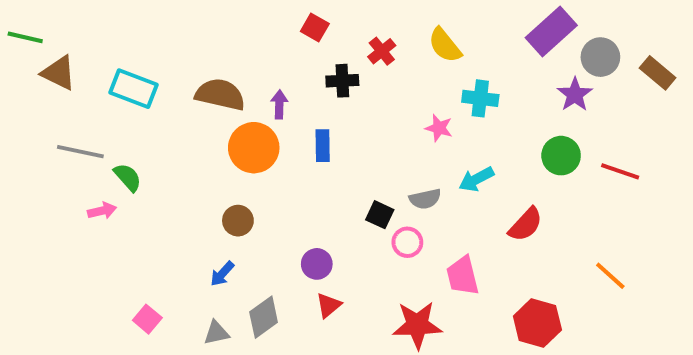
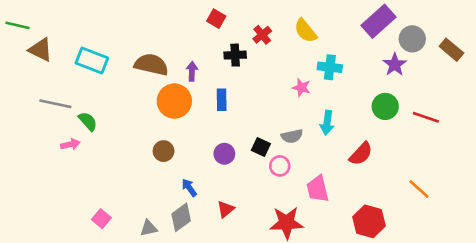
cyan arrow: (476, 179) -> (327, 123), turned -55
purple circle: (317, 264) -> (224, 154), moved
blue arrow: (222, 274) -> (189, 188), moved, turned 102

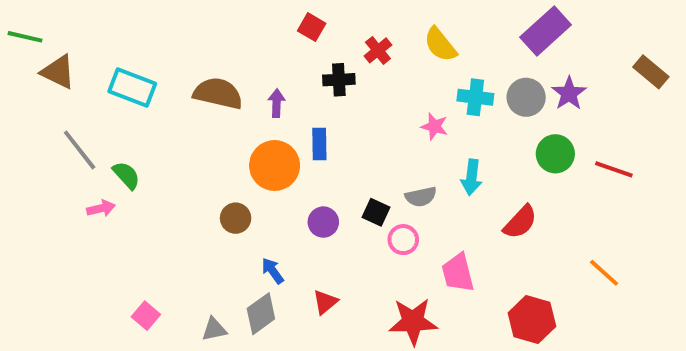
gray circle: (412, 39) -> (526, 97), moved
orange circle: (174, 101) -> (275, 165), moved
gray line: (55, 104) -> (80, 150), turned 40

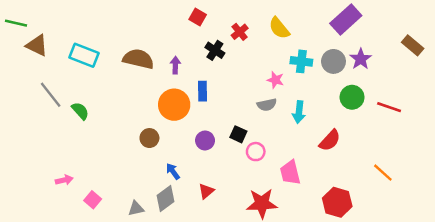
black cross: (339, 80) -> (215, 50), turned 36
gray semicircle: (421, 197) -> (267, 105), moved
pink arrow: (101, 208) -> (64, 180), moved

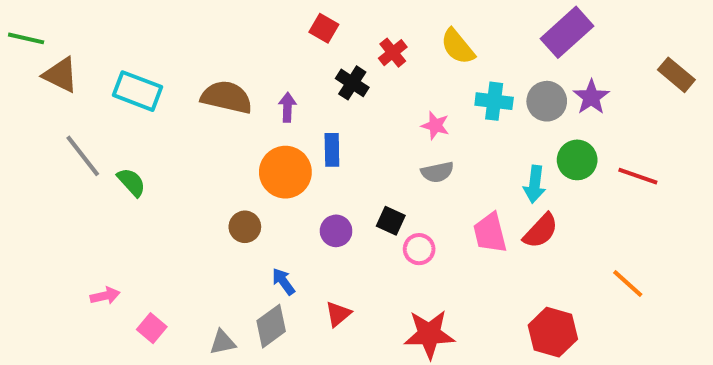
pink star: (275, 80) -> (435, 126), moved
cyan arrow: (299, 112) -> (535, 184), moved
pink trapezoid: (290, 173) -> (490, 233), moved

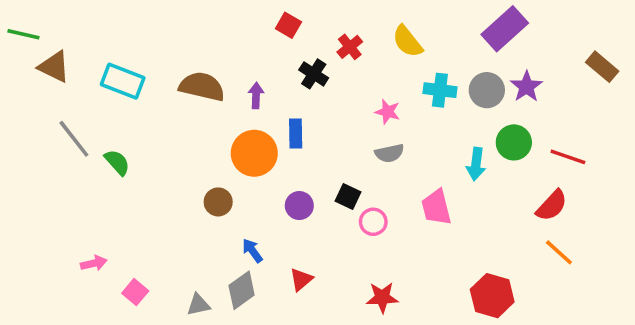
red semicircle: (541, 231) -> (552, 206), moved
red star: (429, 334) -> (382, 297), size x0.7

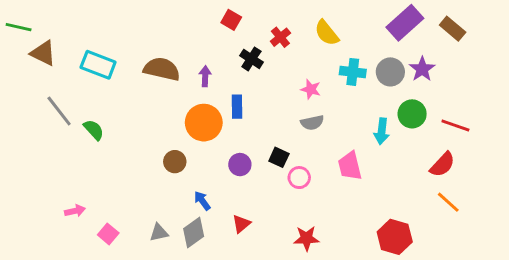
brown rectangle: (602, 67) -> (453, 29), moved
gray triangle: (198, 305) -> (159, 233), moved

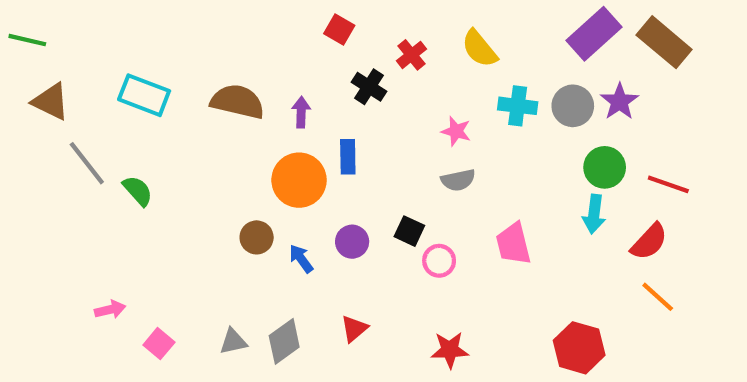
brown rectangle: (453, 29) -> (664, 42), size x1.4
brown triangle: (43, 53) -> (51, 102), moved
cyan arrow: (382, 131) -> (594, 214), moved
blue arrow: (202, 201) -> (301, 259), moved

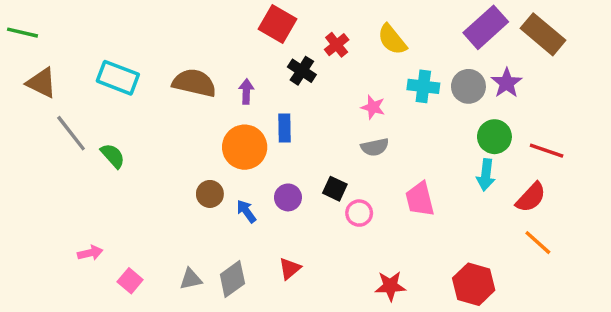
red square: (339, 29) -> (278, 24), size x1.5
red star: (450, 350) -> (390, 286), moved

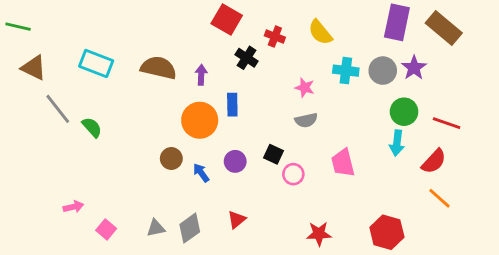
purple rectangle: (486, 27) -> (397, 22), turned -36
red cross: (337, 45) -> (275, 37), turned -30

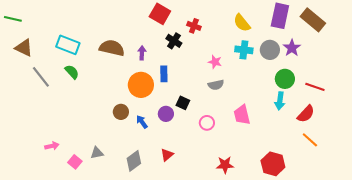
yellow semicircle: (320, 32) -> (242, 23), moved
green semicircle: (92, 127) -> (72, 72), moved
black square: (273, 154) -> (183, 103), moved
gray triangle: (156, 228) -> (97, 153), moved

